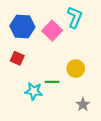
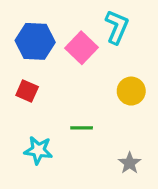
yellow circle: (76, 69) -> (131, 91), moved
cyan star: (34, 91) -> (38, 150), moved

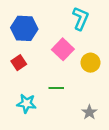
pink square: (82, 48) -> (63, 49), moved
red square: (27, 91) -> (19, 63), turned 32

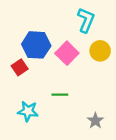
blue hexagon: (24, 28) -> (36, 45), moved
yellow circle: (90, 63) -> (100, 51), moved

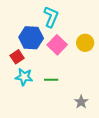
cyan L-shape: (86, 20) -> (51, 17), moved
cyan star: (28, 111) -> (24, 77), moved

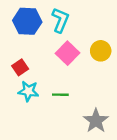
blue hexagon: (31, 38) -> (27, 21), moved
gray star: (81, 102) -> (96, 121), size x1.5

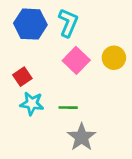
gray star: (96, 121) -> (82, 137), moved

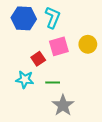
pink square: (76, 60) -> (59, 46), turned 30
red square: (22, 77) -> (38, 59), moved

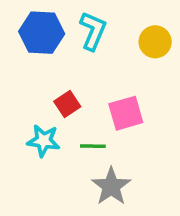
yellow circle: (88, 44) -> (155, 42), moved
pink square: (59, 46) -> (126, 113), moved

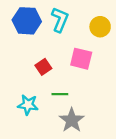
pink square: (126, 113) -> (81, 59), moved, turned 30
cyan star: (44, 141) -> (28, 105), moved

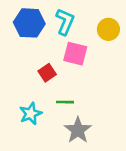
pink square: (81, 59) -> (75, 54), moved
cyan star: (28, 105) -> (31, 114), turned -30

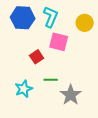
gray star: (78, 130) -> (71, 95), moved

